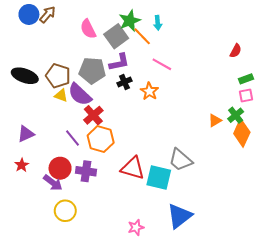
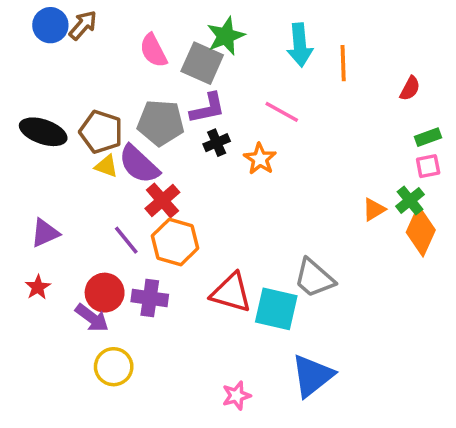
cyan arrow: (158, 23) -> (300, 45), moved, size x1.6
gray square: (116, 36) -> (202, 63), turned -30
orange line: (142, 36) -> (343, 63), moved, turned 42

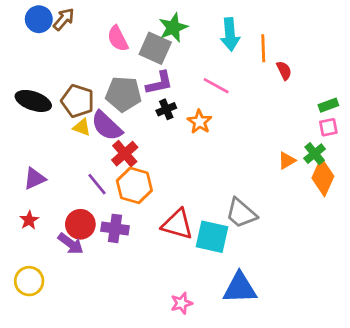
red semicircle: (410, 88) -> (284, 70), moved, turned -54
yellow circle: (114, 367) -> (29, 281), moved
blue triangle: (312, 376) -> (240, 288), turned 36

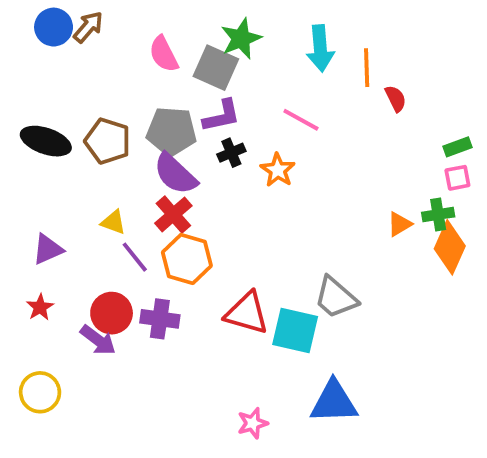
purple semicircle: (107, 126) -> (175, 174), moved
yellow triangle: (82, 127) -> (113, 222), moved
green cross: (315, 154) -> (438, 215), turned 30

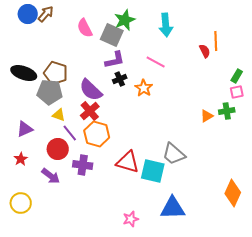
orange line: (367, 68) -> (216, 41), moved
gray pentagon: (171, 131) -> (50, 92), moved
green rectangle: (457, 147) -> (237, 76), turned -40
orange diamond: (450, 247) -> (233, 193), moved
red circle: (112, 313) -> (58, 149), moved

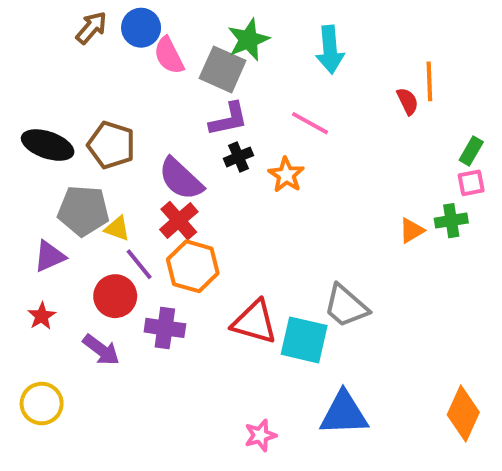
blue circle: (28, 14) -> (141, 28), moved
gray pentagon: (50, 92) -> (83, 211), moved
orange diamond: (233, 193) -> (463, 413), moved

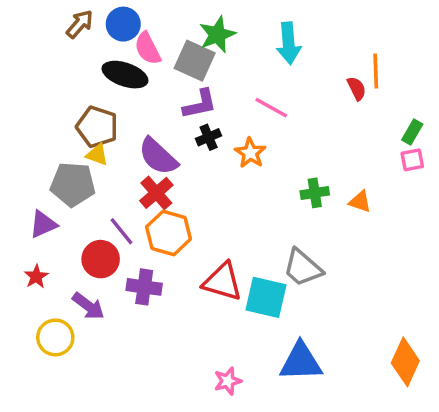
black ellipse: (48, 145) -> (125, 75), moved
green cross: (451, 221) -> (315, 193), moved
yellow triangle: (117, 229) -> (97, 155), moved
orange triangle: (411, 231) -> (360, 202), turned 50
yellow circle: (42, 404) -> (55, 337), moved

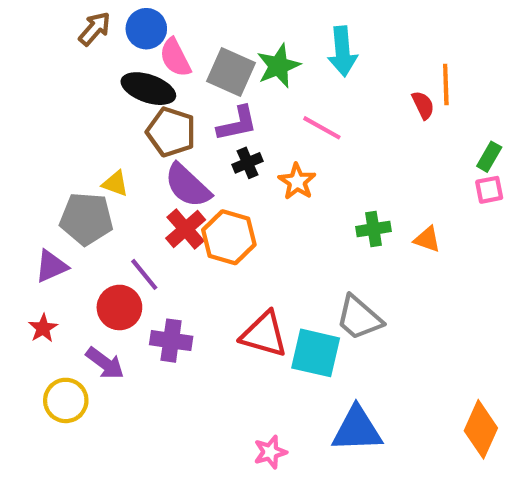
green star: (217, 35) -> (278, 66), moved
brown pentagon: (97, 127) -> (171, 132), moved
orange hexagon: (169, 233) -> (229, 237), moved

